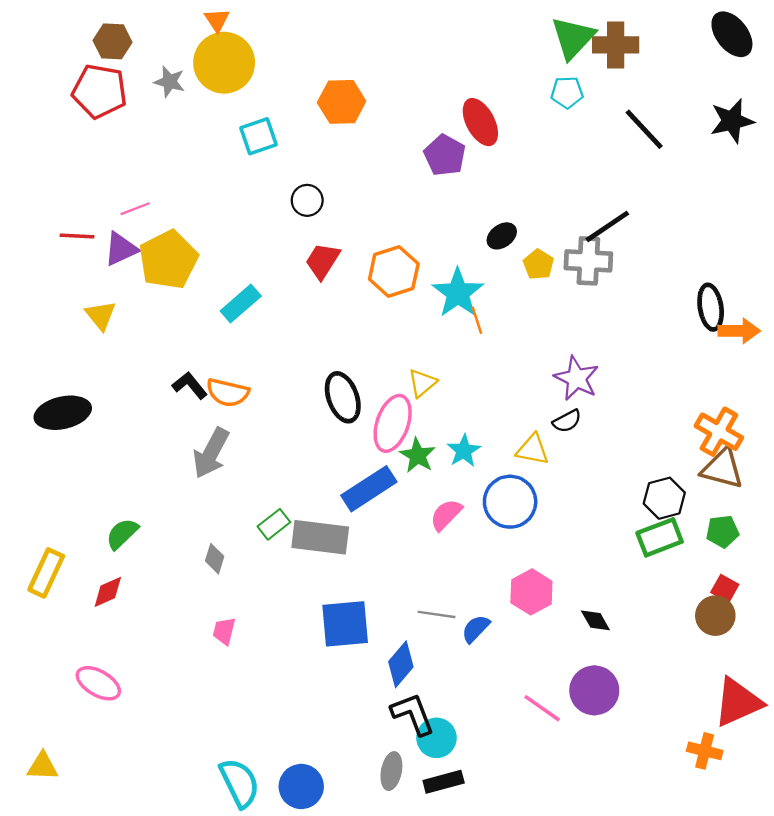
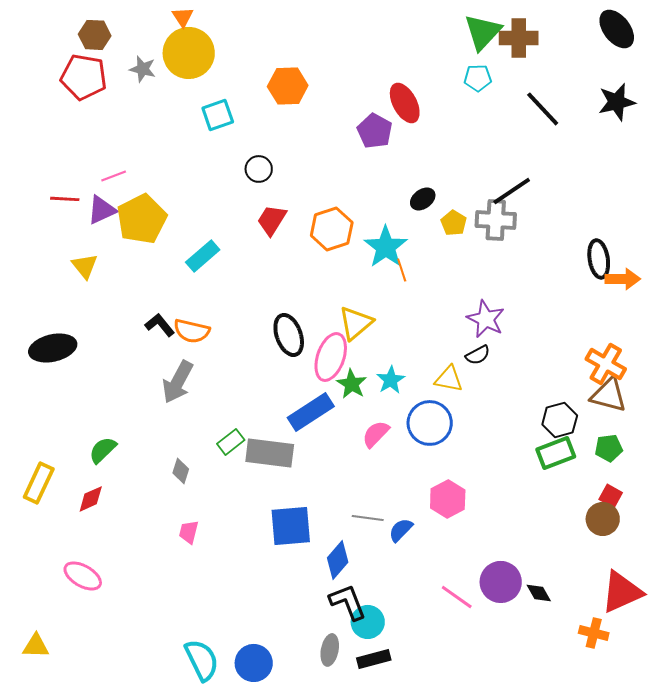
yellow triangle: (422, 383) -> (356, 323), size x1.4
black diamond: (595, 620) -> (539, 593), moved

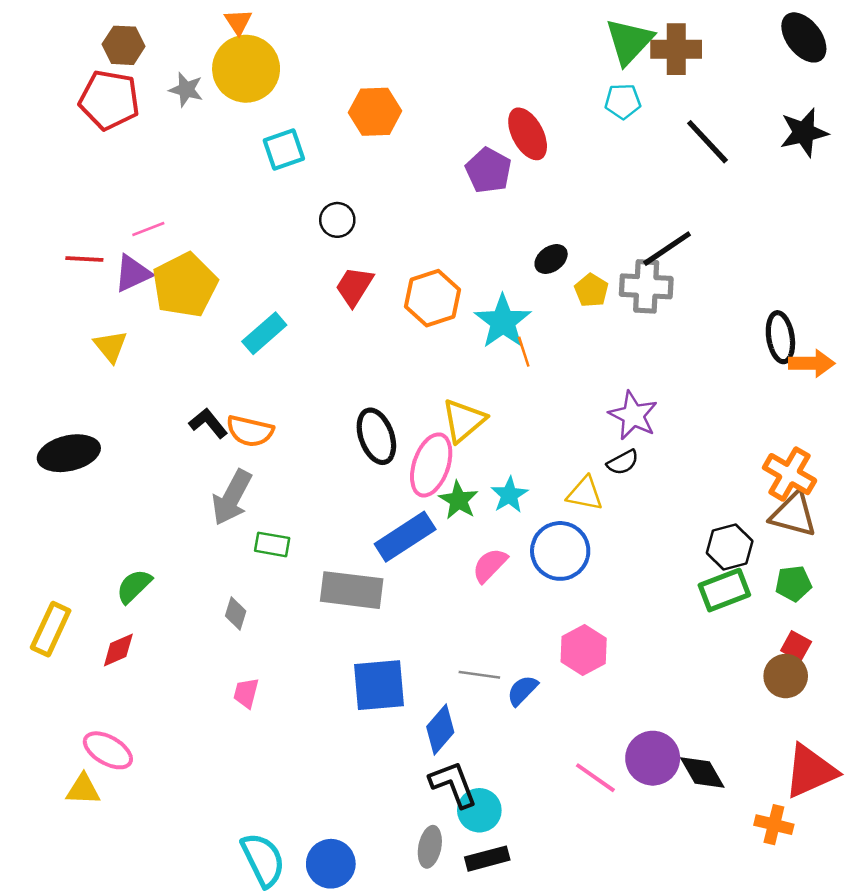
green rectangle: (231, 442) -> (272, 544), moved, turned 48
black diamond: (539, 593) -> (702, 773), size x1.4
yellow triangle: (36, 646) -> (83, 789), moved

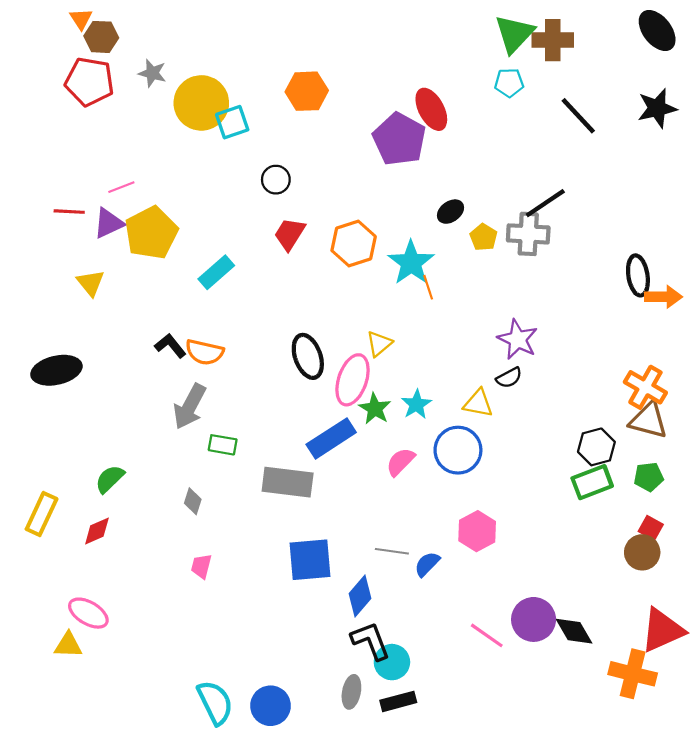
orange triangle: (238, 22) -> (81, 19), moved
yellow circle: (246, 69) -> (201, 103), moved
purple pentagon: (488, 170) -> (399, 139), size x1.4
yellow triangle: (464, 421) -> (379, 344), size x0.7
orange cross: (774, 825) -> (633, 674), size x1.5

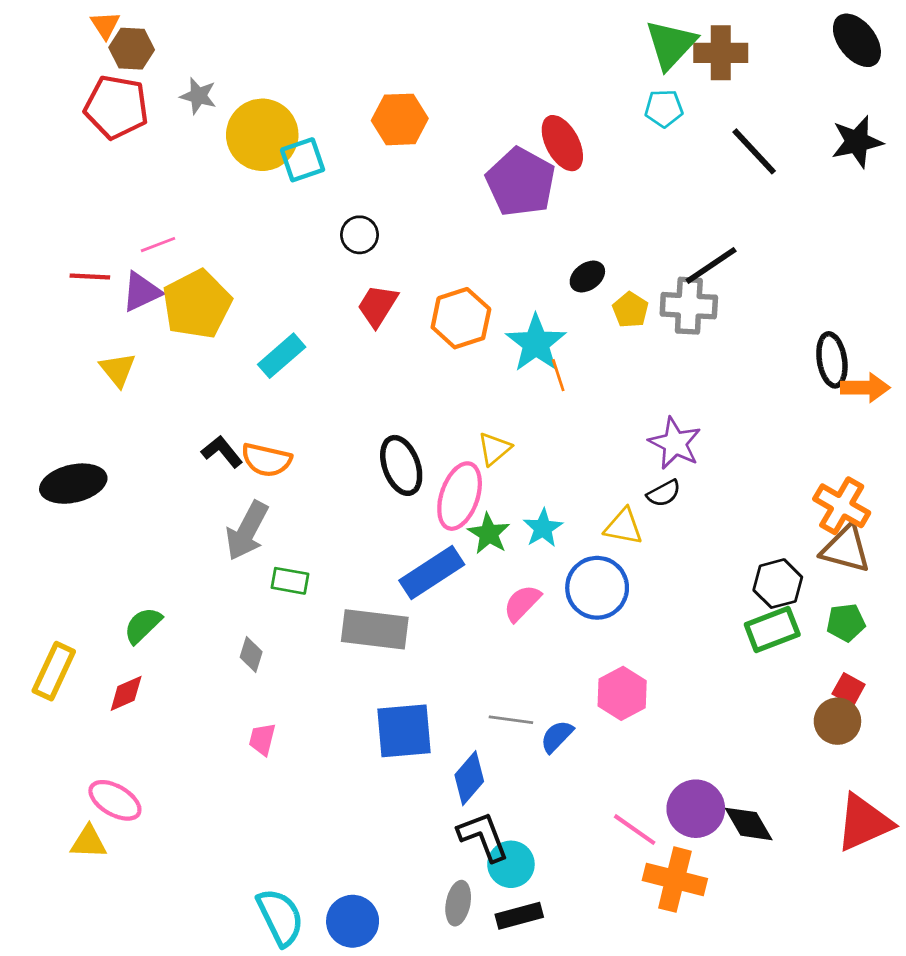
orange cross: (633, 674) -> (675, 880), moved

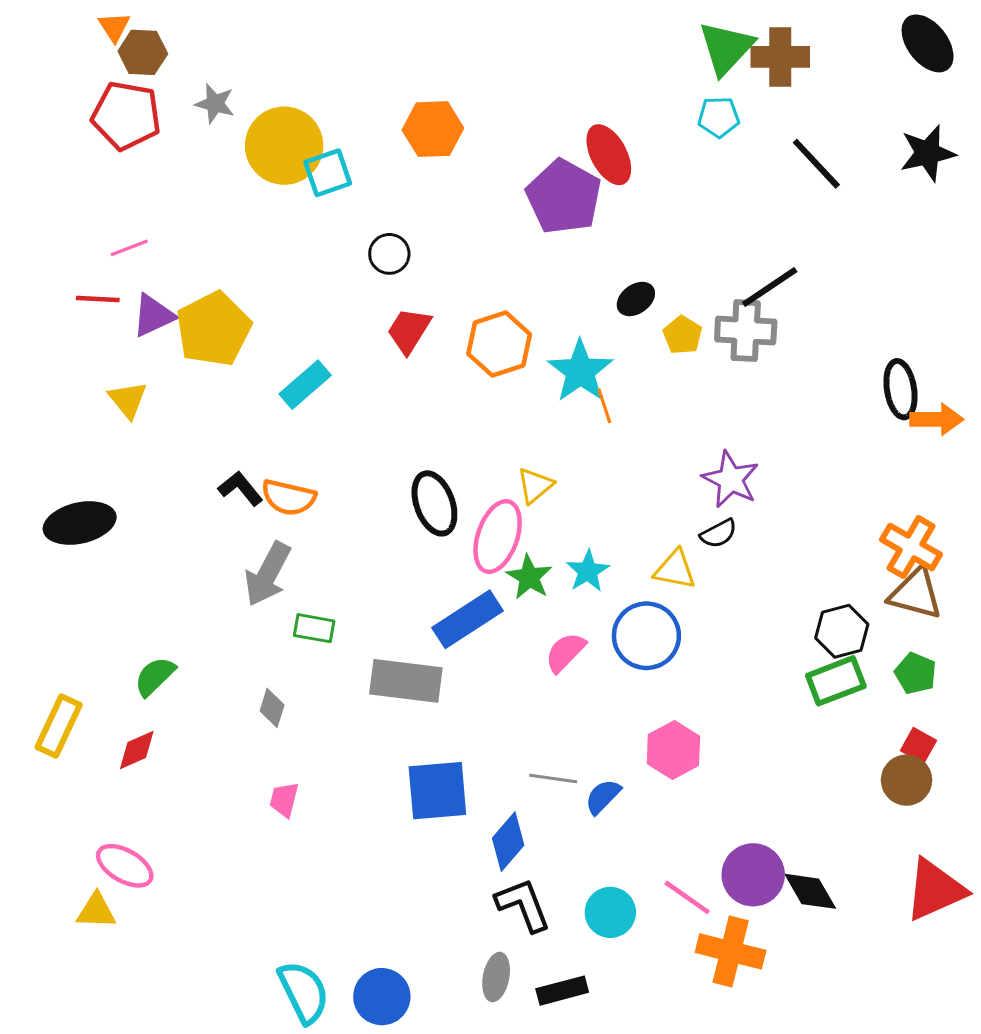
pink line: (158, 245) -> (129, 248), moved
green pentagon: (846, 622) -> (916, 673), turned 30
cyan circle: (511, 864) -> (610, 912), moved

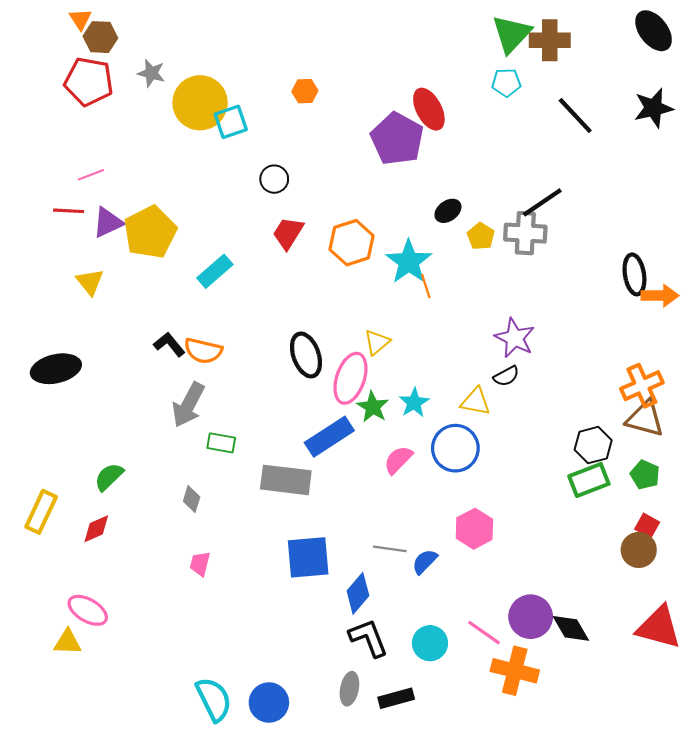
orange hexagon: (433, 129) -> (305, 91), size x0.6
orange cross: (911, 547) -> (642, 386), turned 36
red triangle: (935, 890) -> (659, 627), turned 39

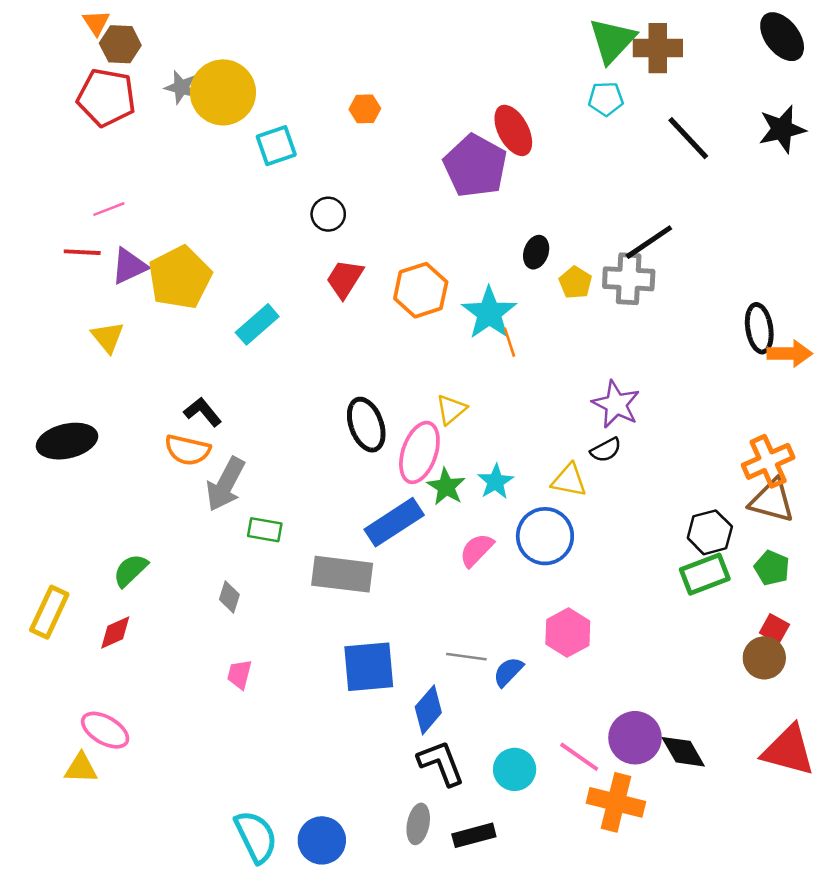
yellow circle: (200, 103) -> (223, 92), moved
black ellipse: (448, 211) -> (536, 252), turned -35
orange semicircle: (203, 351) -> (187, 450), moved

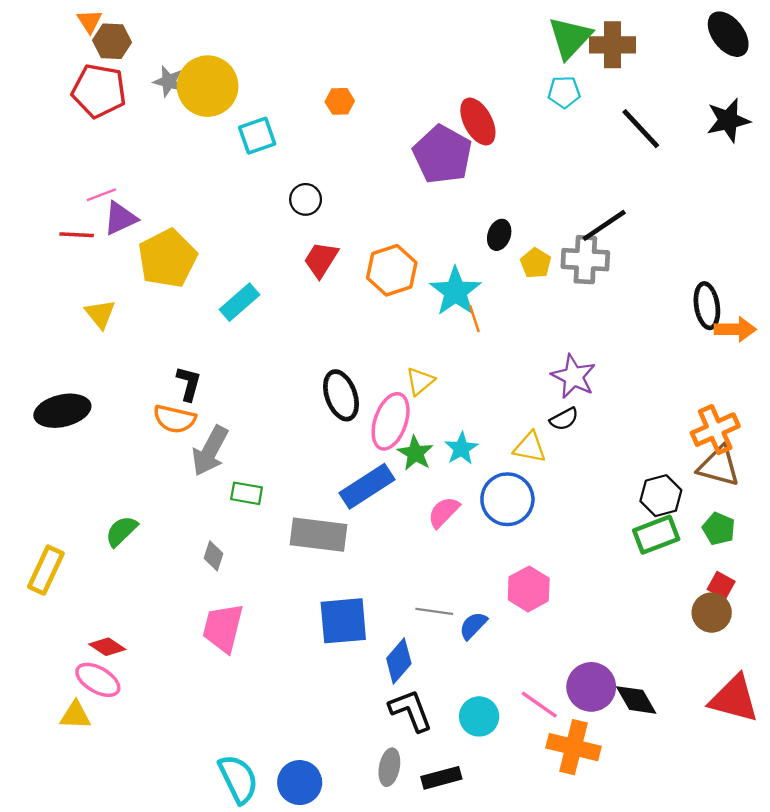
purple triangle: (129, 266) -> (120, 218), moved
black L-shape: (203, 412) -> (189, 384), turned 54
red diamond: (115, 632) -> (107, 647), moved, turned 57
pink trapezoid: (239, 674) -> (223, 628), size x1.8

